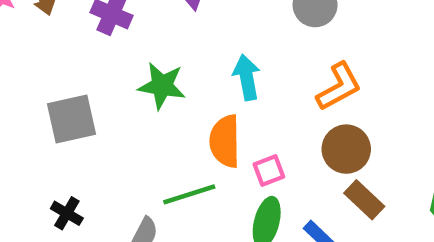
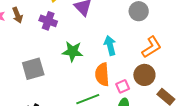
brown circle: (346, 149) -> (144, 75), moved

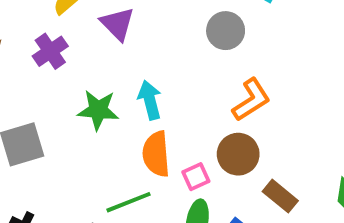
purple cross: (48, 21) -> (50, 51), turned 36
cyan arrow: (110, 45) -> (150, 100), moved

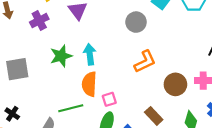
green star: (98, 110) -> (61, 56), turned -30
brown circle: (238, 154) -> (175, 84), moved

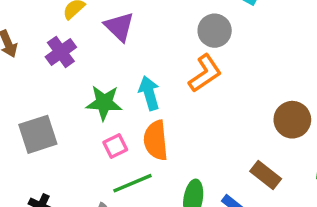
green star: (61, 56) -> (104, 103), turned 30
orange L-shape: (145, 62) -> (205, 73), moved
pink square: (109, 99) -> (115, 146), moved

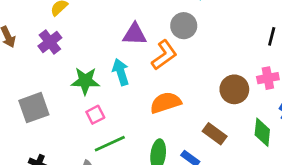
purple triangle: (119, 27) -> (135, 34), moved, turned -40
gray circle: (215, 31) -> (184, 26), moved
orange semicircle: (156, 140) -> (166, 103), moved, turned 80

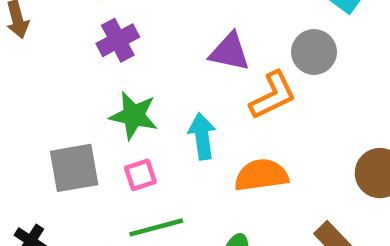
purple cross: (50, 42) -> (118, 40), moved
cyan arrow: (121, 72) -> (202, 136), moved
gray square: (34, 108) -> (74, 168), moved

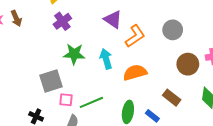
purple triangle: (230, 52) -> (113, 19), turned 30
gray circle: (314, 52) -> (173, 30), moved
pink square: (140, 175) -> (66, 100), moved, turned 32

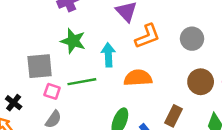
brown rectangle: (172, 98) -> (174, 116), turned 66
green line: (91, 102) -> (82, 82), moved

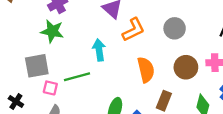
green star: (73, 41) -> (52, 31), moved
orange semicircle: (138, 78) -> (146, 70), moved, turned 85

